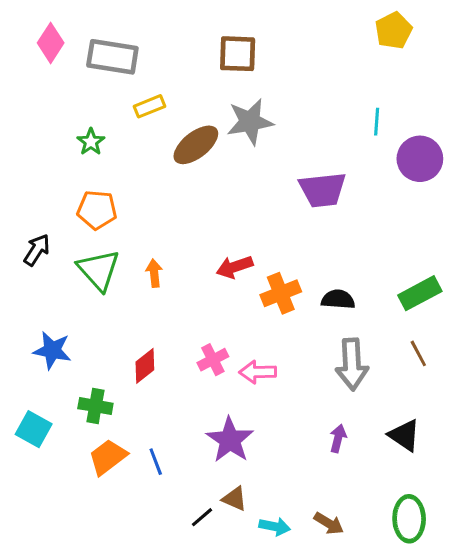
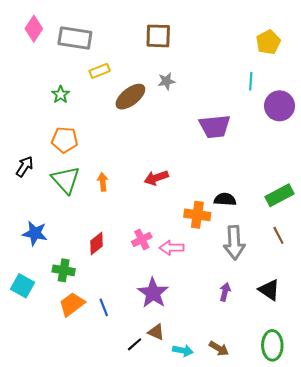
yellow pentagon: (394, 31) -> (268, 42), moved
gray star: (250, 122) -> (166, 81), size x0.6
orange cross: (281, 293) -> (197, 215), moved, turned 30

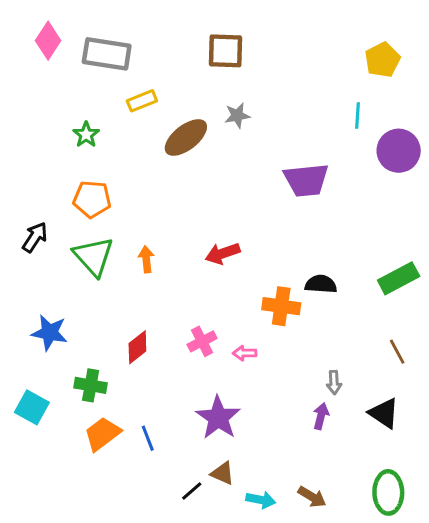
brown line: (278, 235) -> (397, 352), moved
gray arrow: (234, 243) -> (334, 382), moved, size x0.5
pink arrow: (172, 248) -> (245, 353), size x0.7

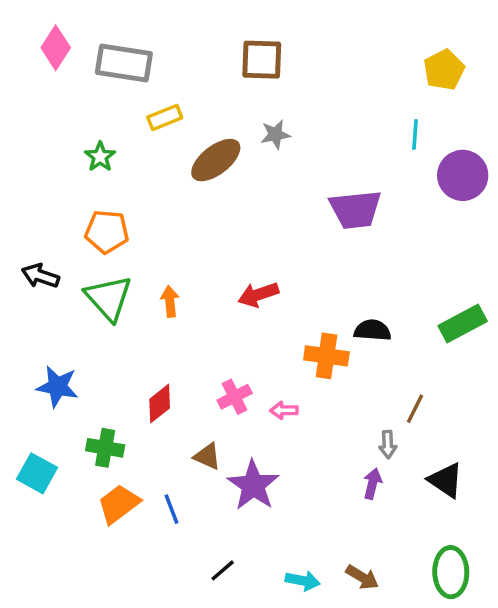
black arrow: (35, 237) -> (40, 276), turned -104
brown line: (397, 352) -> (415, 409), moved, turned 55
brown triangle: (223, 473) -> (207, 456), moved

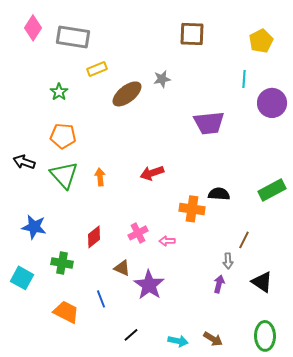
brown square: (262, 60) -> (192, 34), moved
orange trapezoid: (119, 504) -> (66, 312), moved, turned 64

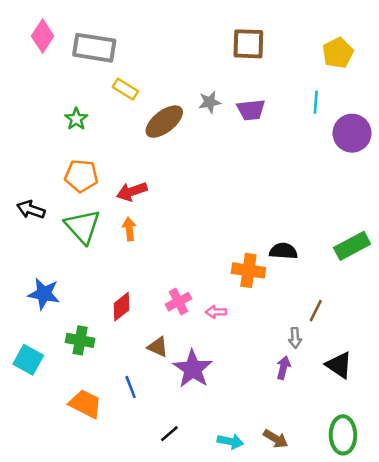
yellow rectangle: (97, 69) -> (125, 89), turned 54
purple trapezoid: (209, 123) -> (251, 110), moved, size x0.7
red arrow: (152, 173) -> (132, 191), moved

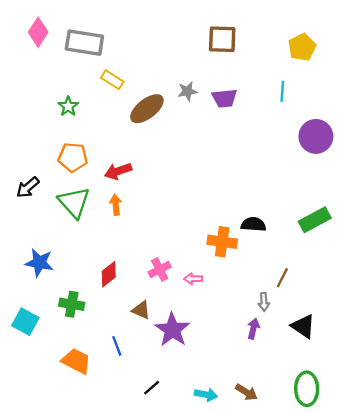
purple circle: (352, 133) -> (316, 136), moved
black arrow: (31, 210) -> (28, 187), turned -60

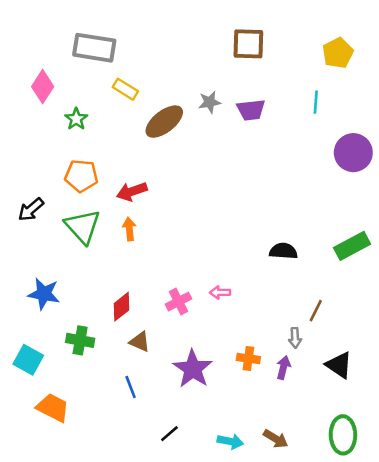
pink diamond: (38, 32) -> (43, 87), moved
orange cross: (222, 242) -> (248, 358), moved, size x0.7
pink arrow: (193, 279) -> (220, 292), moved
brown triangle: (141, 310) -> (140, 342), moved
orange trapezoid: (76, 361) -> (53, 408), moved

